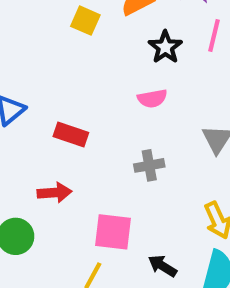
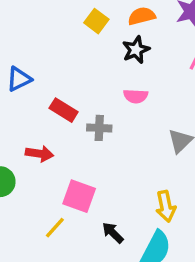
black star: (165, 47) -> (136, 50), moved
gray cross: (149, 165) -> (99, 128), moved

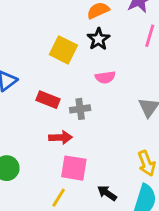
yellow square: (96, 21) -> (63, 50), moved, size x1.4
red arrow: (39, 154) -> (60, 137), moved

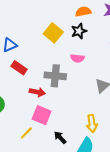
red rectangle: (48, 100) -> (19, 68), moved
gray cross: (80, 109) -> (55, 76), size x1.5

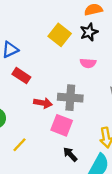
gray cross: (55, 76) -> (70, 98), moved
pink square: (42, 115) -> (62, 125), moved
yellow line: (26, 133) -> (20, 145), moved

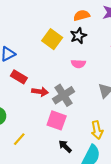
gray cross: (70, 98) -> (63, 95), turned -35
red arrow: (43, 103) -> (40, 92), moved

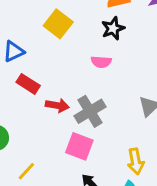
yellow square: (52, 39) -> (58, 24), moved
pink semicircle: (78, 64) -> (101, 62), moved

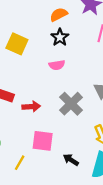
gray cross: (90, 111) -> (71, 104), moved
pink square: (79, 146) -> (43, 141), moved

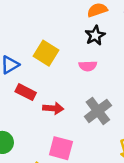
yellow square: (17, 44) -> (46, 53), moved

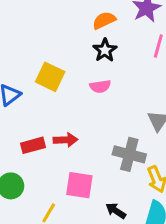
red rectangle: (26, 92) -> (33, 145), moved, turned -36
gray cross: (98, 111) -> (129, 154), moved, turned -32

